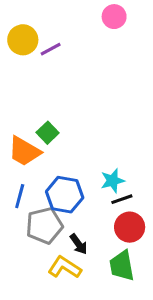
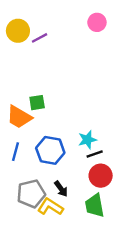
pink circle: (114, 17) -> (97, 22), moved
green square: (48, 133) -> (37, 103), turned 35
gray pentagon: (44, 226) -> (31, 194), moved

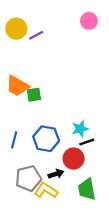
orange trapezoid: (19, 117) -> (17, 86), moved
red circle: (101, 176) -> (74, 159), moved
black arrow: (61, 189) -> (56, 174), turned -72

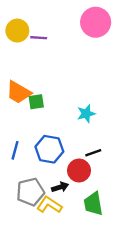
pink circle: (89, 21) -> (96, 22), size x1.6
purple line: (36, 35) -> (39, 38), turned 32
cyan star: (80, 129) -> (86, 114), moved

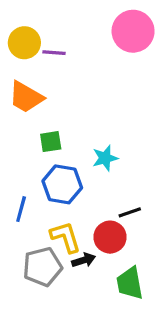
orange trapezoid: (19, 92) -> (26, 97), moved
cyan star: (86, 114) -> (105, 158), moved
blue hexagon: (49, 149) -> (62, 184), moved
yellow L-shape: (49, 205) -> (66, 237), moved, turned 40

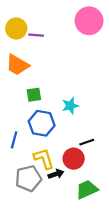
green trapezoid: (130, 283) -> (87, 189), turned 75

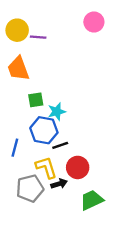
pink circle: (89, 21) -> (94, 22), size x0.7
orange trapezoid: (17, 65) -> (18, 69), turned 40
cyan star: (70, 106) -> (57, 112), moved
black line: (87, 142) -> (60, 145), moved

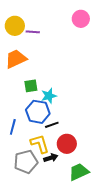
orange trapezoid: (18, 69) -> (16, 59), turned 85

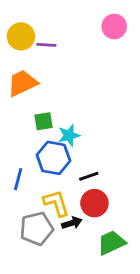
black line: (52, 125) -> (89, 176), moved

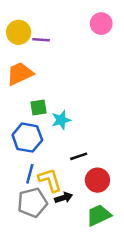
blue hexagon: (53, 158) -> (27, 138), moved
blue line: (18, 179) -> (30, 174), moved
red circle: (94, 203) -> (97, 180), moved

